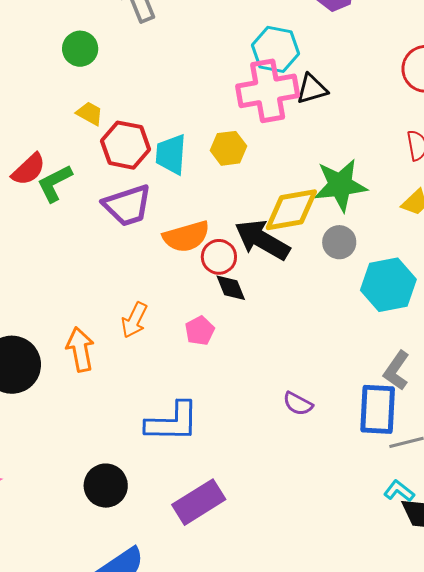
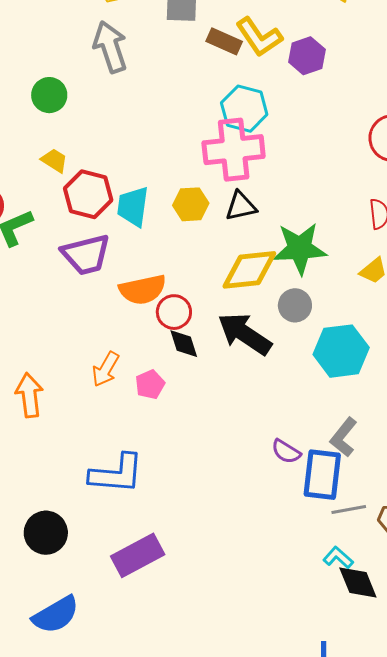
black triangle: (312, 89) -> (241, 206), moved
black arrow: (262, 240) -> (245, 334), moved
orange arrow: (134, 320) -> (106, 369), moved
purple semicircle: (298, 404) -> (286, 452), moved

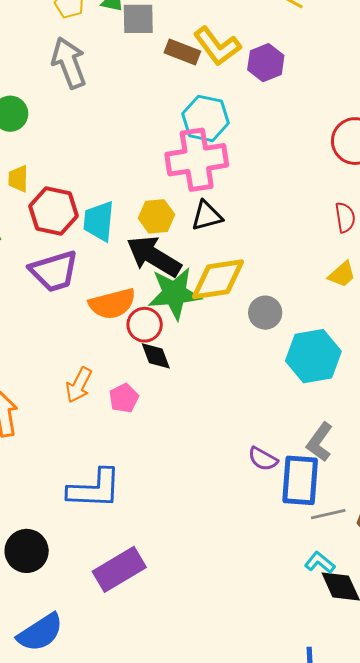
yellow trapezoid: (54, 160) -> (18, 179), turned -120
green star: (300, 248) -> (175, 293), moved
black arrow: (245, 334) -> (154, 256), moved

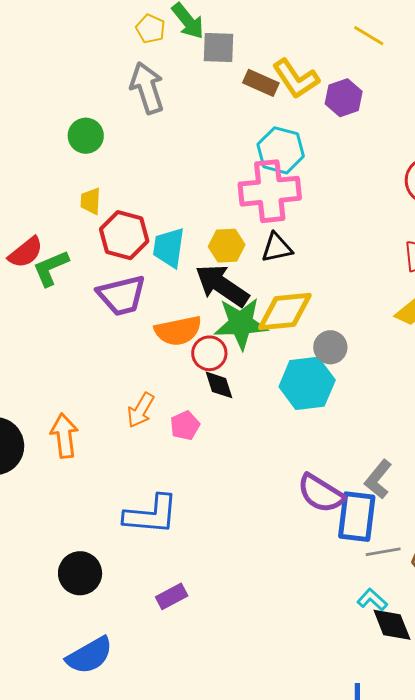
cyan hexagon: (313, 356) -> (307, 383), moved
purple semicircle: (263, 459) -> (321, 493), size x1.6
purple rectangle: (119, 569) -> (172, 596), size x0.6

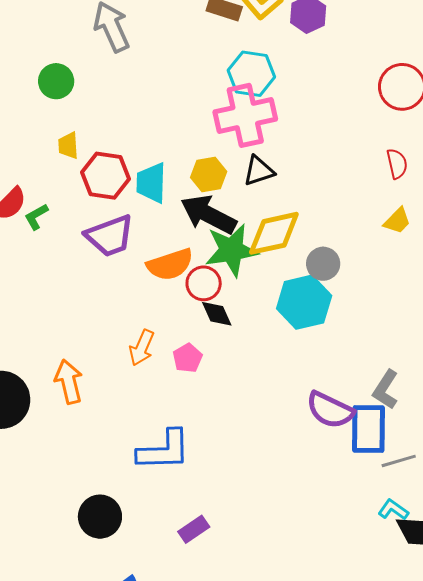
green L-shape: (51, 268) -> (36, 217), size x0.7

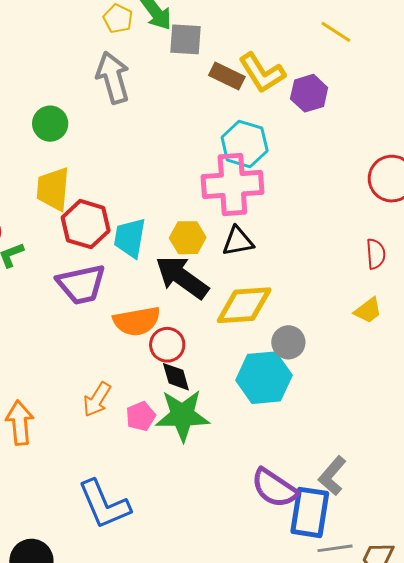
yellow trapezoid: (68, 146) -> (53, 189), size x1.6
green star: (231, 250) -> (182, 415), moved
blue L-shape: (164, 450) -> (104, 504), turned 60

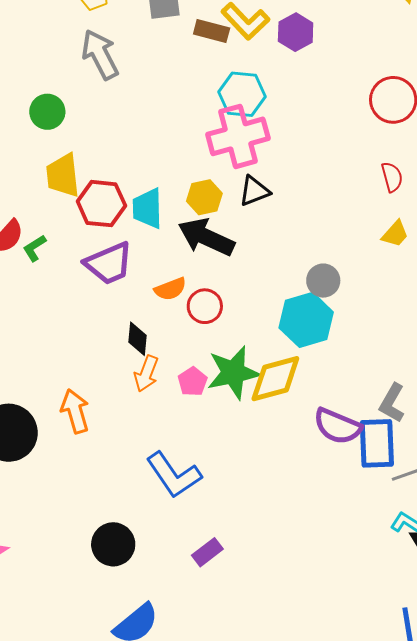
yellow diamond: (244, 305) -> (275, 379), moved
orange semicircle: (137, 321) -> (170, 289), size x0.7
black diamond: (176, 377) -> (138, 339), moved, turned 32

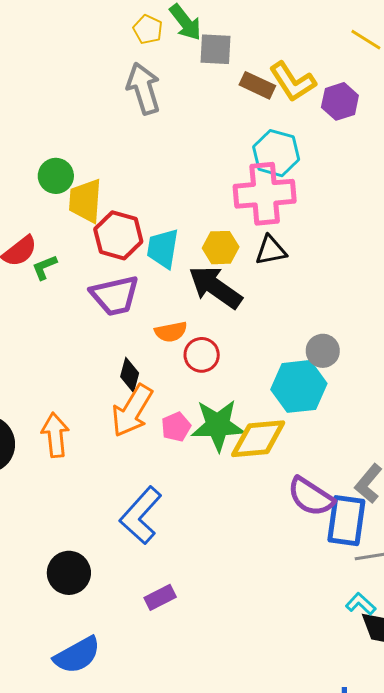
green circle: (47, 112) -> (56, 176), moved
orange arrow: (146, 374) -> (132, 411), size x1.5
blue L-shape: (174, 475) -> (141, 515), turned 66

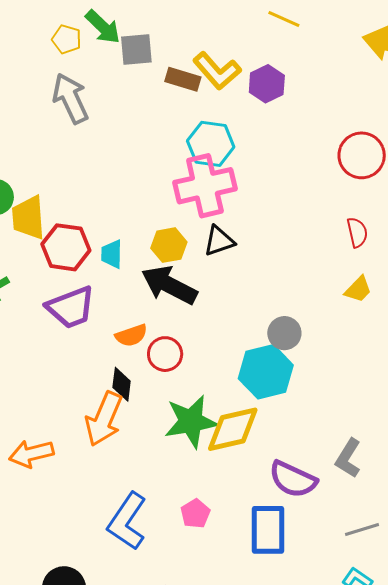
cyan trapezoid: (163, 249) -> (112, 254), size x0.7
black diamond: (130, 375) -> (122, 384), moved
pink pentagon: (176, 427) -> (195, 514), moved
orange arrow: (55, 435) -> (31, 454), turned -90
blue rectangle: (346, 521) -> (268, 530), moved

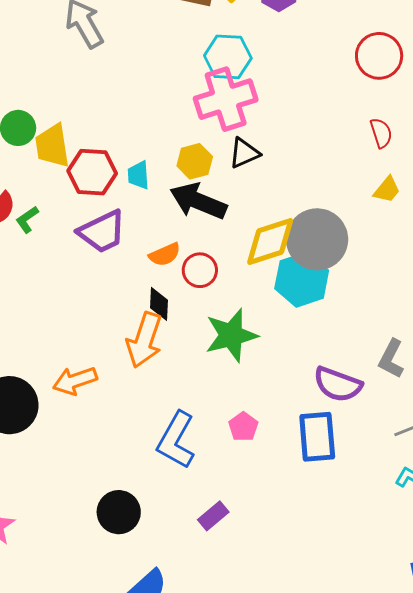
gray circle: (284, 333) -> (317, 239), size x1.8
yellow diamond: (233, 429) -> (270, 241), moved

